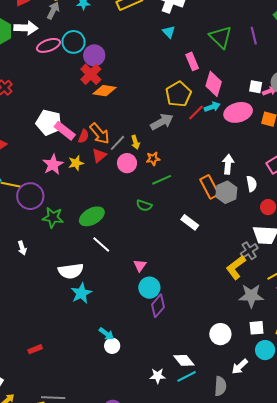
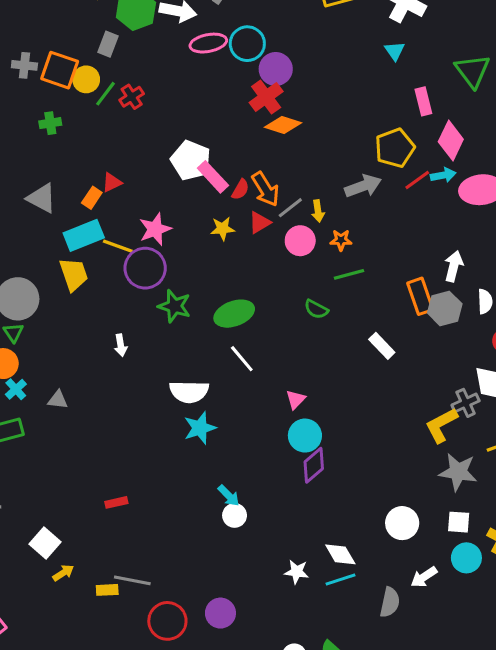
pink star: (53, 165) -> (155, 229), moved

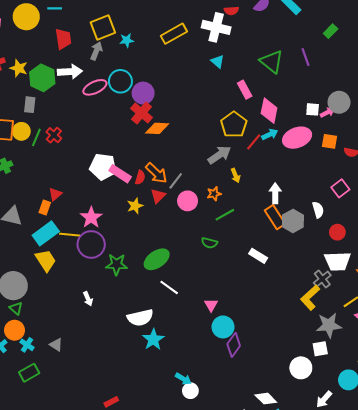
yellow arrow: (318, 211) -> (235, 175), moved
white arrow: (454, 266) -> (275, 193), moved
gray triangle: (58, 400) -> (56, 345), turned 40
white square: (459, 522) -> (320, 349), moved

